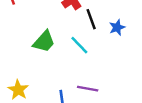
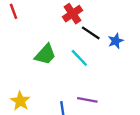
black line: (91, 19) -> (91, 33), turned -36

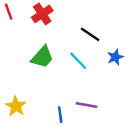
red cross: (73, 14) -> (42, 14), moved
blue star: (116, 41) -> (115, 57), moved

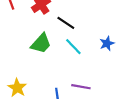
black line: (90, 34) -> (66, 23), moved

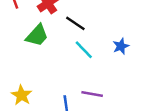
green trapezoid: (41, 43) -> (37, 35), moved

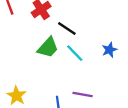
green trapezoid: (37, 35) -> (48, 48), moved

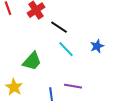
green trapezoid: (48, 48) -> (32, 61), moved

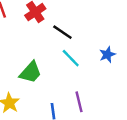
purple line: (73, 86) -> (79, 102), turned 66

